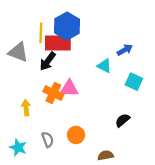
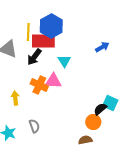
cyan triangle: (104, 66) -> (64, 61), moved, turned 32
cyan square: (134, 82) -> (110, 103), moved
orange circle: (76, 135) -> (93, 122), moved

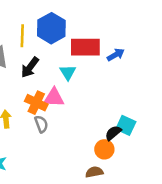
red rectangle: (43, 41) -> (85, 47), moved
gray semicircle: (34, 126) -> (41, 124), moved

